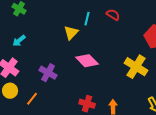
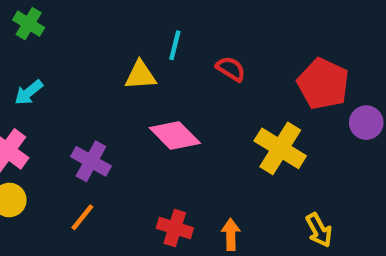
red semicircle: (113, 15) -> (231, 69), moved
yellow triangle: (71, 33) -> (140, 75), turned 42
orange line: (32, 99) -> (82, 217), moved

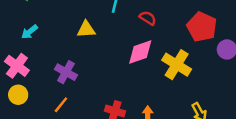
yellow triangle: (140, 75) -> (86, 29), moved
pink diamond: (175, 135) -> (140, 52), moved, turned -64

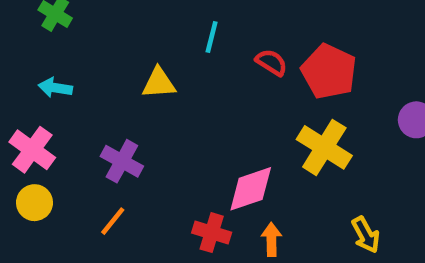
red pentagon: (202, 27) -> (329, 72), moved
cyan arrow: (30, 32) -> (55, 88), turned 48
pink diamond: (140, 52) -> (251, 189), moved

